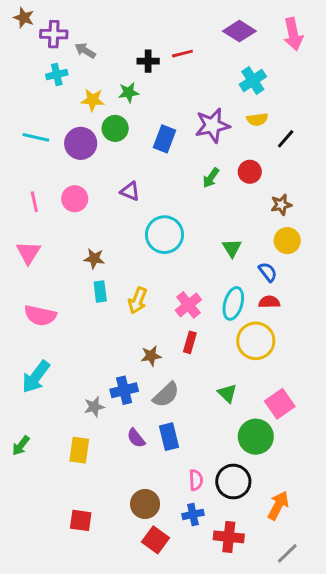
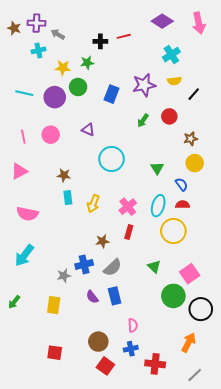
brown star: (24, 18) -> (14, 28), moved
pink triangle: (28, 253) -> (19, 171), turned 30
black circle: (233, 482) -> (201, 309), moved

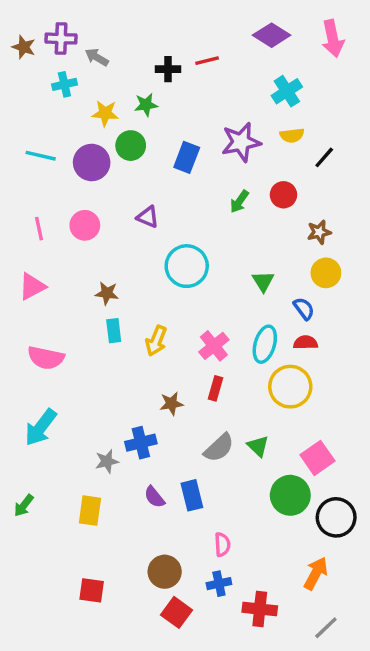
gray semicircle: (113, 268) -> (219, 448), moved

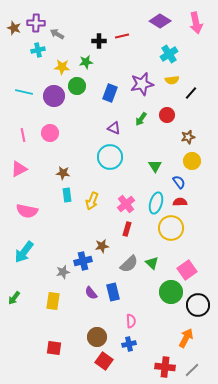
purple triangle: (148, 217) -> (114, 128), moved
brown star: (171, 404) -> (102, 246), moved
red cross: (260, 609) -> (165, 367), moved

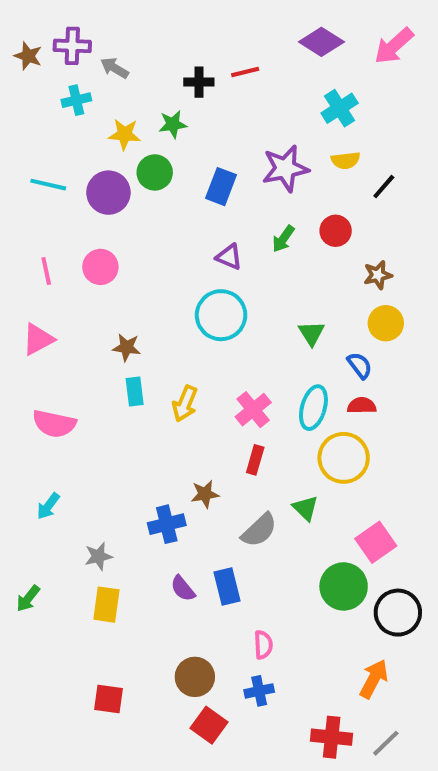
pink arrow: (196, 23) -> (394, 46), turned 60
cyan arrow: (24, 252) -> (48, 506), size x0.6
green triangle: (152, 263) -> (305, 508), moved
gray star: (63, 272) -> (98, 556), moved

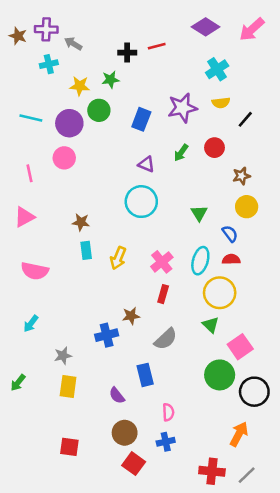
pink circle: (100, 267) -> (64, 158), moved
green triangle: (305, 508) -> (211, 325), moved
purple semicircle: (183, 588) -> (117, 395), moved

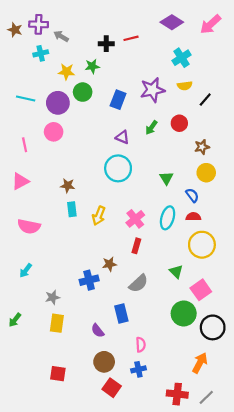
yellow circle: (220, 293) -> (202, 245), moved

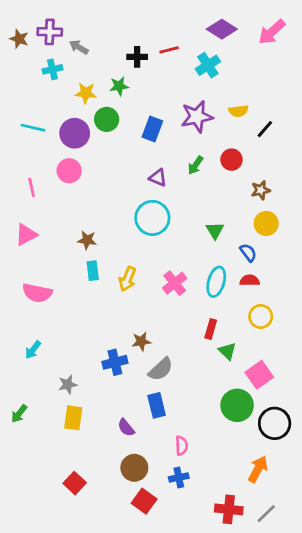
cyan cross: (181, 58) -> (208, 65), moved
yellow circle: (202, 245) -> (261, 316), size x0.7
red rectangle: (136, 246) -> (211, 329), moved
gray semicircle: (138, 283) -> (161, 369), moved
red square: (58, 374) -> (75, 483), turned 35

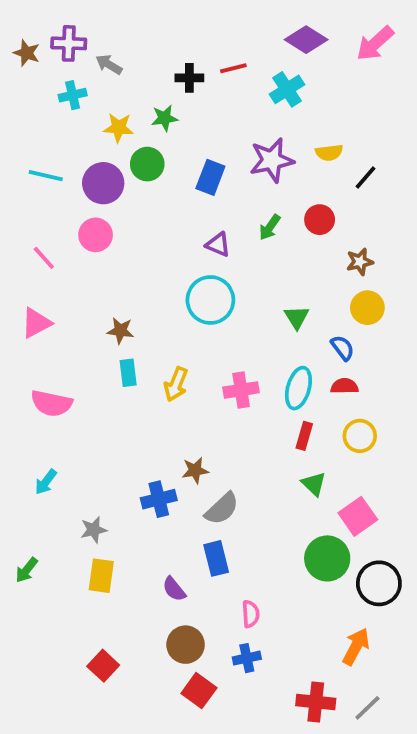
pink line: (32, 187) -> (44, 258), turned -30
pink cross: (175, 283) -> (241, 390), turned 30
red rectangle: (211, 329) -> (304, 436), moved

